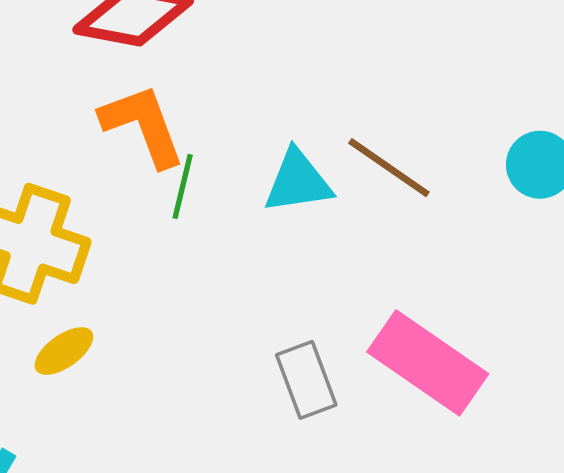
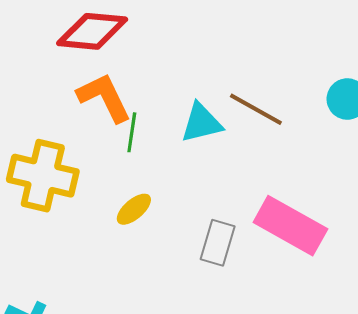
yellow ellipse: (64, 351) -> (134, 209), moved
gray rectangle: (306, 380) -> (218, 243), turned 42

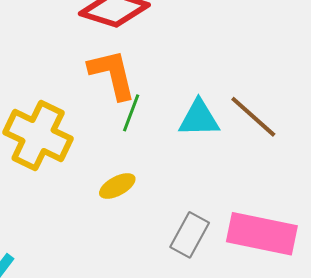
pink rectangle: (290, 226) -> (262, 234), turned -30

